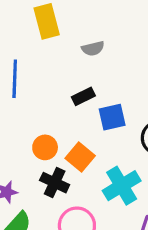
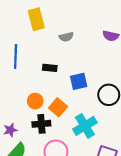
black rectangle: (83, 96) -> (50, 68), moved, turned 32
black cross: (55, 183) -> (41, 124), turned -30

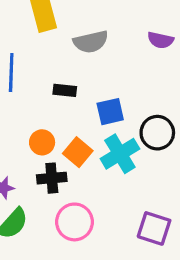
gray semicircle: (66, 37) -> (91, 42), size x1.5
cyan cross: (85, 126) -> (120, 154), moved

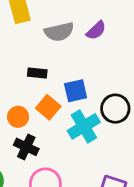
purple semicircle: (161, 40) -> (96, 30), moved, turned -55
orange square: (78, 152) -> (48, 107), moved
black cross: (52, 178) -> (26, 147), turned 30

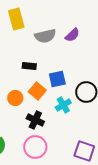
cyan cross: (84, 126) -> (63, 105), size x0.7
black cross: (26, 147) -> (35, 120), moved

